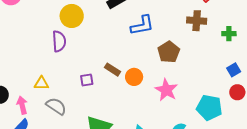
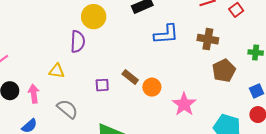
brown cross: (197, 21) -> (208, 39), moved
brown pentagon: (169, 52) -> (224, 71), moved
yellow triangle: (42, 83) -> (57, 71), moved
pink arrow: (22, 105) -> (34, 94), moved

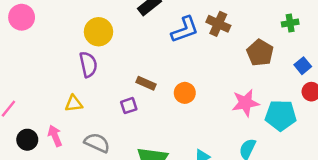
brown cross: (208, 39) -> (218, 24), moved, turned 30
brown rectangle: (130, 77) -> (146, 83), moved
pink star: (184, 104) -> (245, 103), moved, turned -30

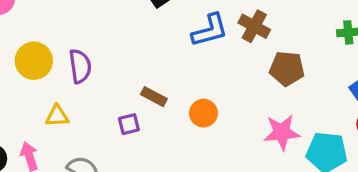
yellow circle: (99, 32) -> (34, 61), moved
brown pentagon: (260, 53) -> (287, 69), moved, turned -30

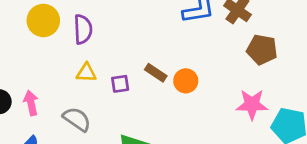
brown rectangle: (154, 97) -> (156, 73), moved
yellow triangle: (57, 116) -> (86, 73), moved

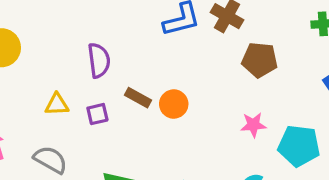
purple semicircle: (83, 29) -> (99, 60), moved
pink star: (252, 104) -> (253, 125), size x0.7

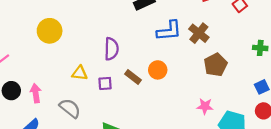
brown pentagon: (260, 60) -> (216, 65), turned 30
orange circle: (174, 104) -> (158, 70), moved

